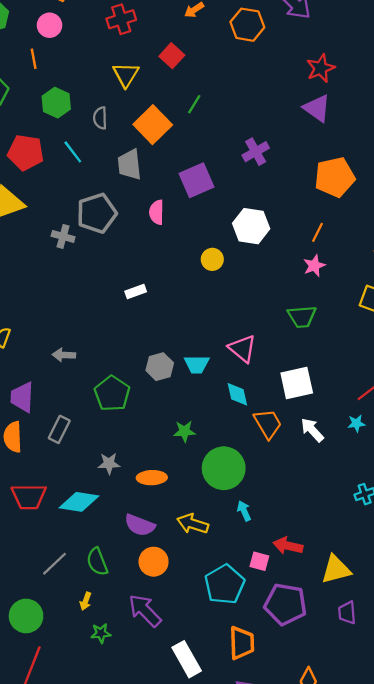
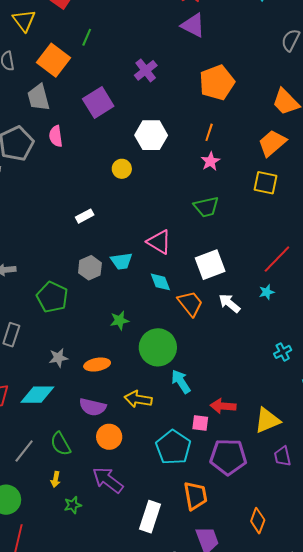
pink semicircle: (157, 212) -> (56, 136), moved
white rectangle: (136, 291) -> (85, 216), moved
cyan arrow: (244, 511) -> (181, 382), size x1.4
white rectangle: (187, 659) -> (150, 517), turned 56

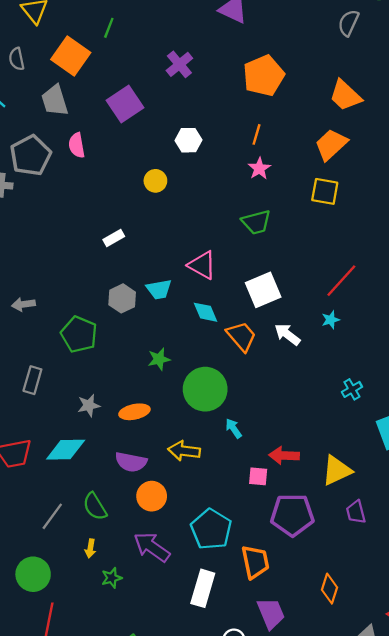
white hexagon: (151, 135) -> (188, 140), size x0.7
cyan arrow: (181, 382) -> (233, 428), size x0.7
cyan pentagon: (173, 447) -> (211, 529), moved

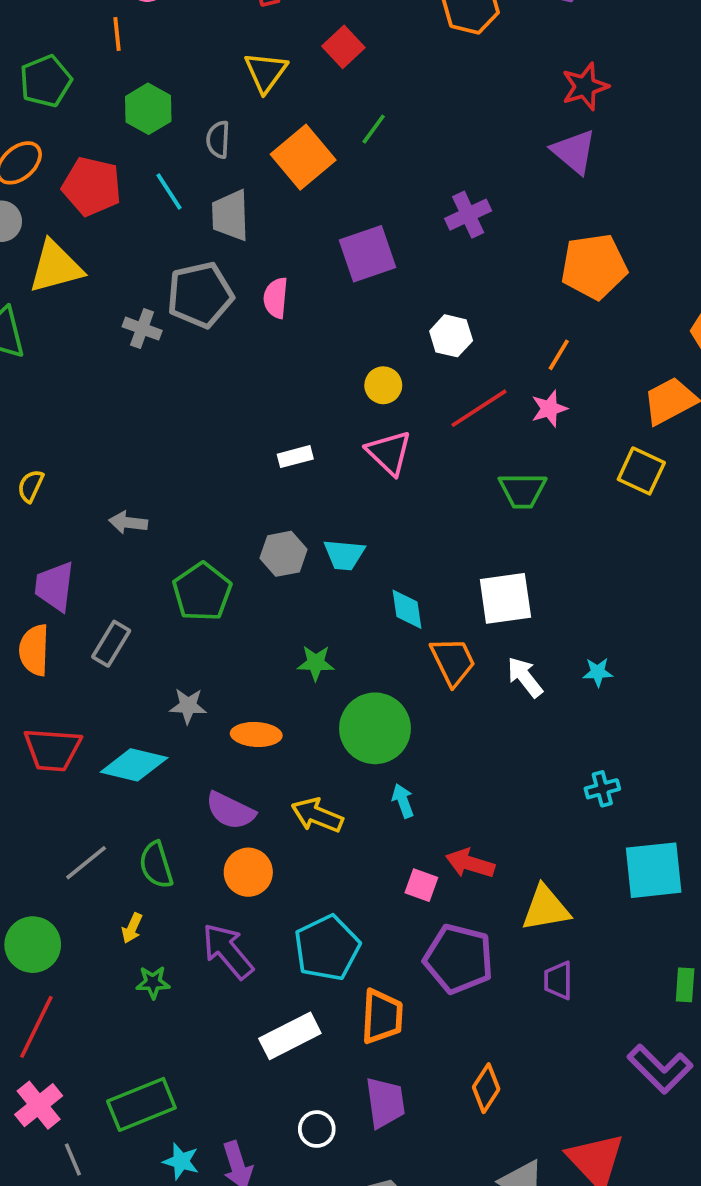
gray trapezoid: (55, 101) -> (230, 215), moved
pink triangle: (202, 265) -> (389, 453), moved
red line: (341, 281) -> (479, 408), moved
white rectangle: (203, 588) -> (290, 1036), turned 32

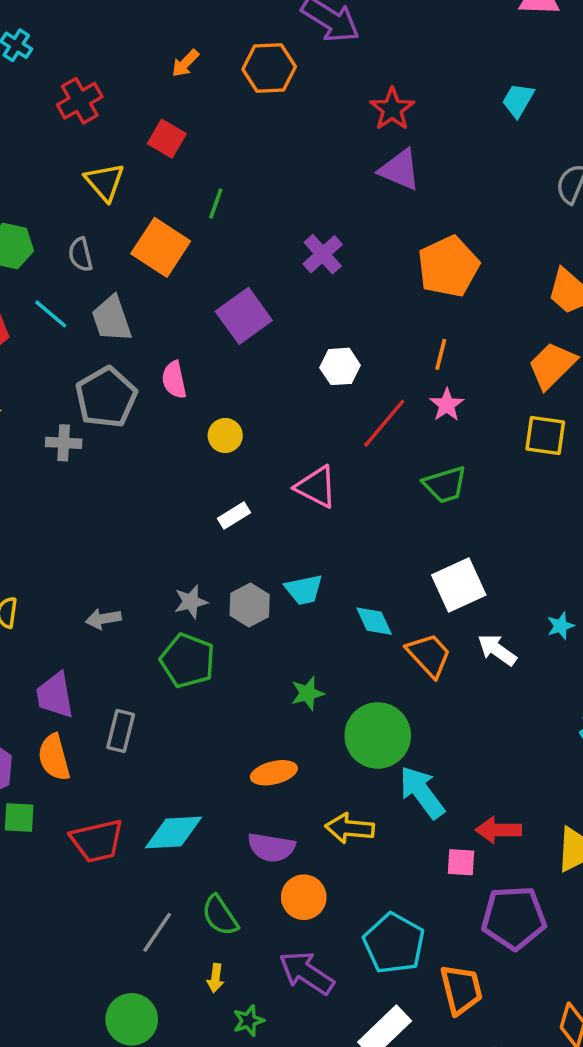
yellow circle: (383, 385) -> (225, 435), moved
gray star: (188, 706) -> (191, 602), moved
cyan arrow: (403, 801) -> (422, 792), size x1.8

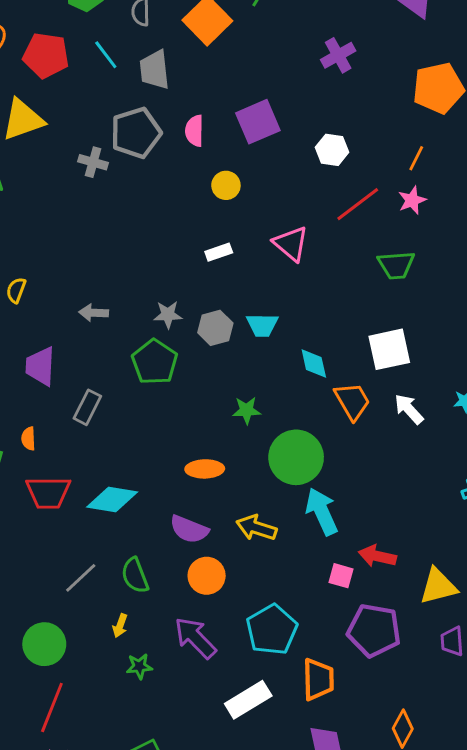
purple square: (244, 316) -> (258, 122), moved
orange semicircle: (54, 757) -> (28, 439), moved, size x0.6

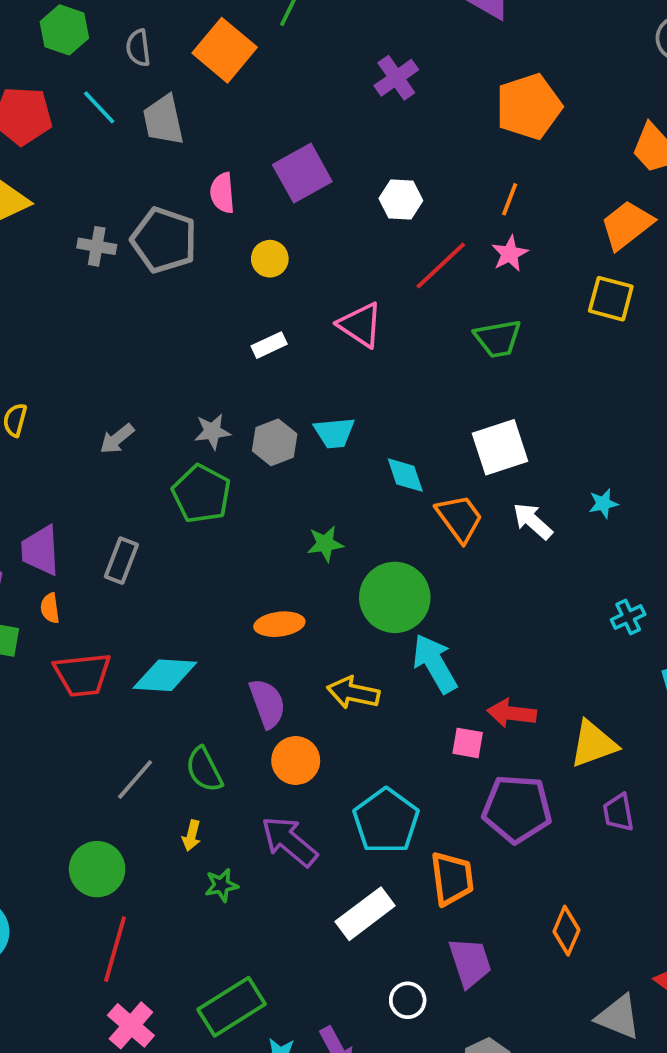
gray pentagon: (136, 133) -> (164, 240), moved, turned -30
gray arrow: (94, 313) -> (117, 439), turned -36
purple trapezoid: (40, 366) -> (40, 550), moved
purple semicircle: (189, 529) -> (267, 703), turned -126

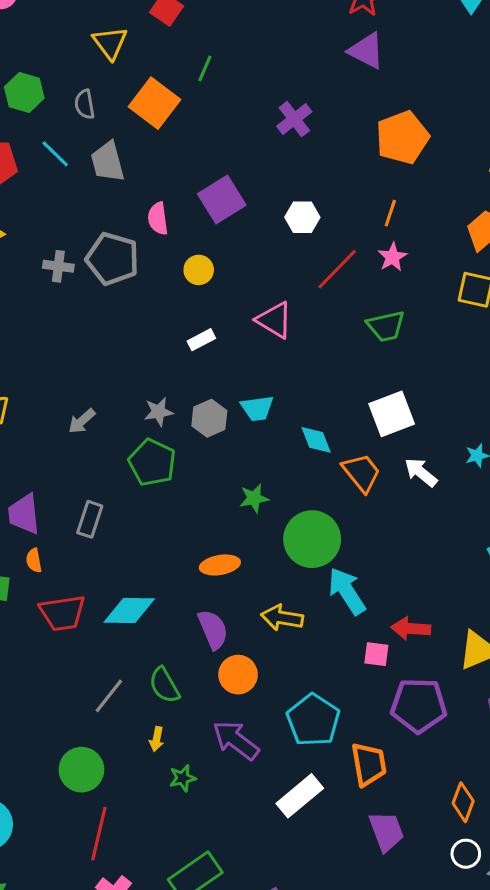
white circle: (408, 1000) -> (466, 854), moved

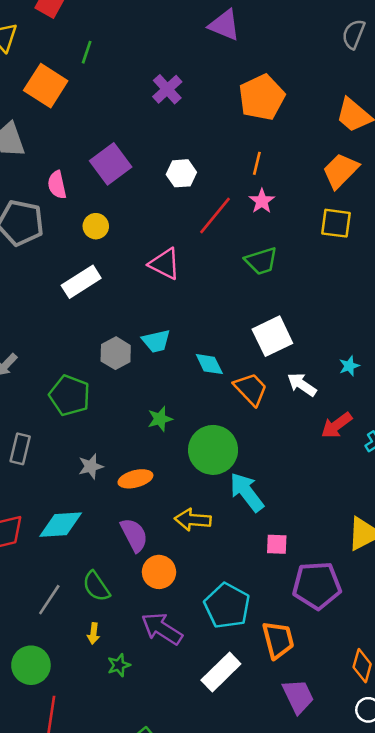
white rectangle: (201, 340) -> (81, 282), moved, size x1.6
gray star: (159, 412) -> (91, 466), moved
red arrow: (411, 628) -> (337, 425), moved, turned -36

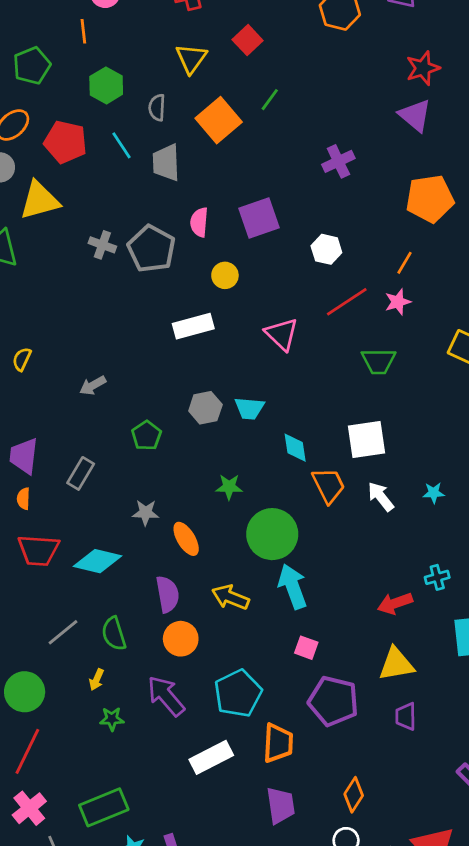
green pentagon: (70, 395) -> (146, 436), size x0.7
red arrow: (337, 425) -> (395, 603), moved
orange ellipse: (135, 479) -> (186, 539), turned 56

